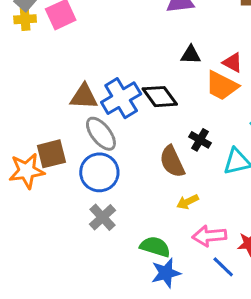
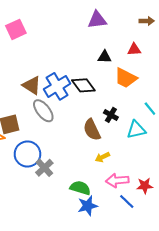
red triangle: (232, 63) -> (134, 49), moved, turned -32
brown triangle: (84, 97) -> (32, 85), turned 30
blue circle: (99, 172) -> (27, 154), moved

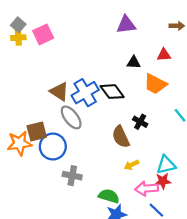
cyan triangle: (136, 130) -> (166, 165), moved
blue circle: (27, 154) -> (53, 147), moved
gray cross: (44, 168) -> (72, 176), turned -36
red star: (145, 186) -> (163, 181), moved

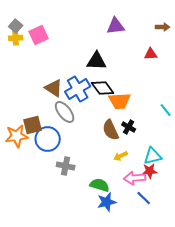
black triangle: (134, 62) -> (97, 61), moved, size x1.5
orange trapezoid: (155, 84) -> (120, 101), moved, turned -30
black cross: (140, 122) -> (129, 127), moved

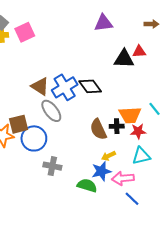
black triangle: (97, 61) -> (124, 59), moved
orange trapezoid: (120, 101) -> (130, 115), moved
black cross: (129, 127) -> (117, 126), turned -32
red star: (150, 171) -> (138, 131), moved
blue star: (107, 202) -> (101, 171), moved

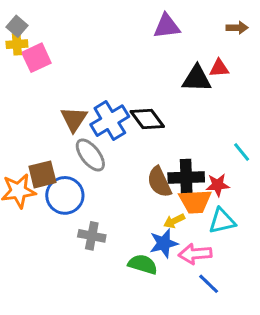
pink square: (25, 32) -> (36, 58), moved
brown triangle: (40, 86) -> (74, 119), turned 30
orange trapezoid: (130, 115) -> (195, 201), moved
black cross: (117, 126) -> (186, 177), size x1.6

